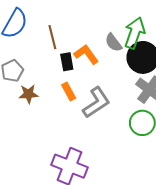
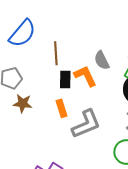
gray semicircle: (113, 43) -> (102, 60), moved

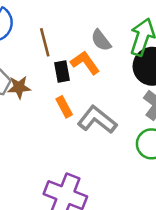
brown star: (23, 103) -> (19, 87), moved
gray L-shape: (86, 124) -> (97, 120), turned -108

